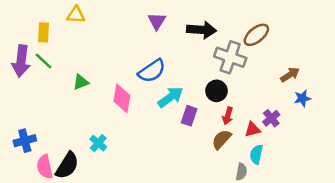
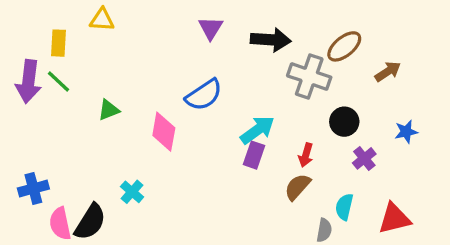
brown arrow: (290, 75) -> (388, 71), moved
black circle: (216, 91) -> (344, 122), moved
cyan arrow: (170, 97) -> (257, 130), moved
red triangle: (253, 129) -> (394, 219), moved, size x1.5

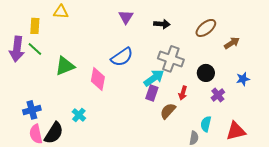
black arrow: (271, 40) -> (162, 24), size x0.7
gray cross: (309, 77) -> (171, 59), moved
green triangle: (109, 110) -> (65, 66), size x1.5
brown semicircle: (297, 187) -> (168, 111), moved
blue cross: (33, 188) -> (32, 110), moved

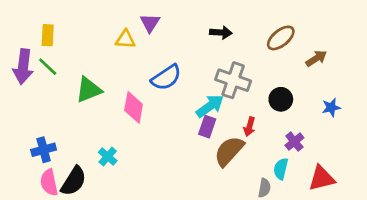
yellow triangle: (61, 12) -> (125, 39), moved
purple triangle: (126, 17) -> (150, 23), moved
purple cross: (218, 95) -> (294, 142), moved
brown semicircle: (168, 111) -> (229, 151), size x1.4

